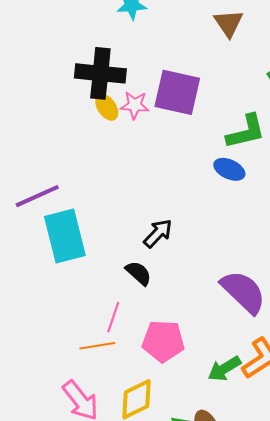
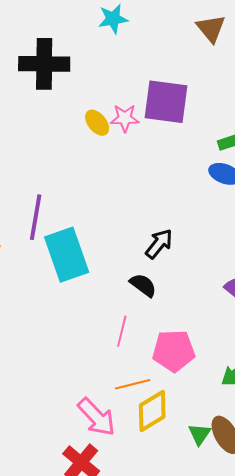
black cross: (100, 73) -> (44, 64), moved
purple line: (37, 196) -> (36, 217), turned -51
orange line: (97, 346) -> (133, 384), moved

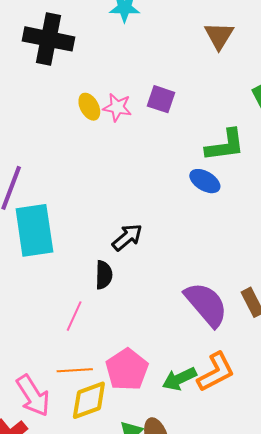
purple square: (166, 102) -> (161, 99), size x0.6
black semicircle: (143, 285) -> (104, 275), turned 44
pink pentagon: (174, 351) -> (127, 370), moved, turned 30

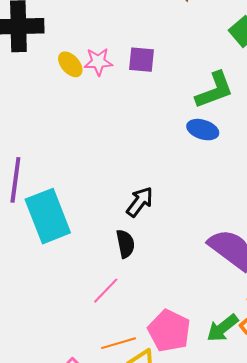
yellow ellipse: (89, 107) -> (70, 64), moved
pink star: (117, 107) -> (98, 62), moved
pink line: (74, 316) -> (106, 291), turned 32

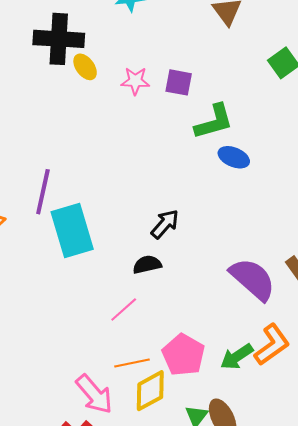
yellow ellipse: (70, 64) -> (85, 67), moved
green L-shape: (214, 90) -> (214, 122), moved
black semicircle: (125, 244) -> (147, 265), turned -96

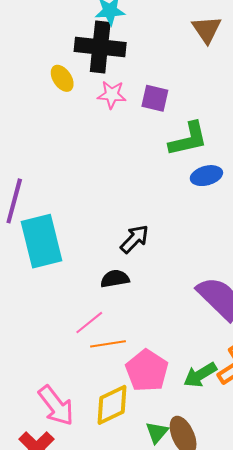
black cross: (59, 39) -> (100, 47), moved
blue ellipse: (234, 157) -> (206, 176), turned -40
orange line: (132, 363) -> (108, 344), moved

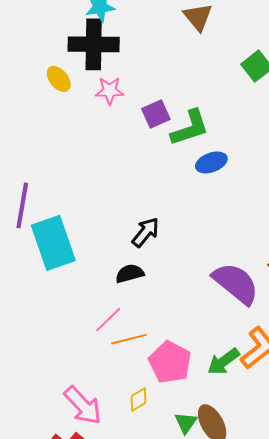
purple square: (155, 98) -> (156, 114), moved, turned -32
yellow diamond: (112, 405) -> (139, 399), size x0.6

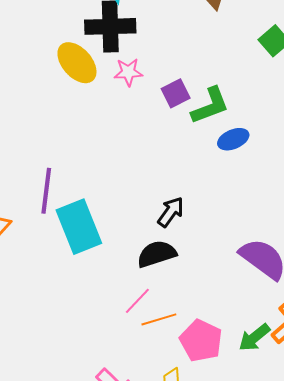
yellow ellipse: (59, 79) -> (77, 63), size x1.6
black semicircle: (130, 274) -> (157, 254), size x1.4

